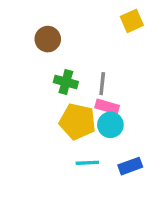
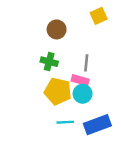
brown circle: (48, 39) -> (57, 29), moved
gray line: (102, 84) -> (86, 63), moved
blue rectangle: (130, 166) -> (97, 125), size x1.5

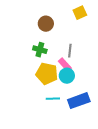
pink rectangle: (80, 80) -> (65, 65), turned 32

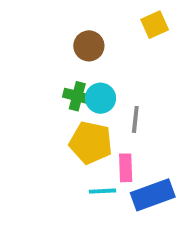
gray line: (70, 51) -> (135, 119), moved
pink rectangle: (65, 65) -> (126, 168), moved, turned 40
cyan circle: (67, 76) -> (100, 98), moved

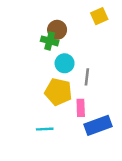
green cross: (77, 96) -> (50, 41), moved
cyan line: (102, 191) -> (45, 129), moved

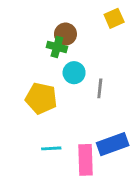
yellow pentagon: (58, 92) -> (41, 98), moved
pink rectangle: (81, 108) -> (85, 160), moved, size x1.5

